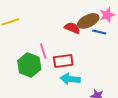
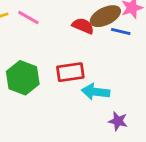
pink line: (43, 51) -> (28, 18), moved, turned -42
cyan arrow: (70, 79) -> (96, 92), moved

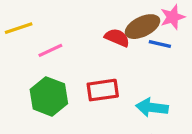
pink line: (28, 18) -> (50, 50), moved, turned -55
cyan arrow: (96, 92) -> (152, 108), moved

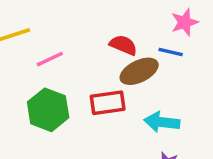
brown ellipse: (142, 27) -> (139, 71), moved

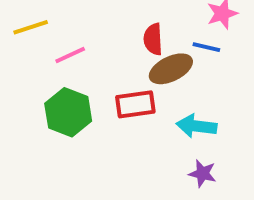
red semicircle: (123, 45) -> (153, 39), turned -116

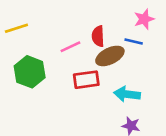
pink line: (70, 55) -> (70, 47), moved
green hexagon: (68, 112) -> (30, 72), moved

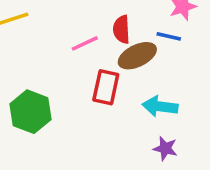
green hexagon: (30, 72) -> (30, 112), moved
red rectangle: (86, 80) -> (106, 87), turned -70

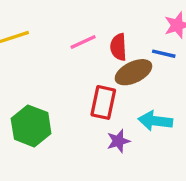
pink line: (85, 43) -> (83, 42), moved
purple star: (165, 148) -> (118, 141), moved, turned -30

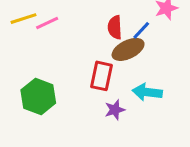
pink line: (83, 42) -> (47, 23), moved
blue line: (164, 54) -> (141, 30), moved, turned -60

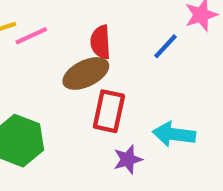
red semicircle: (115, 27) -> (101, 42), moved
brown ellipse: (128, 49) -> (86, 73), moved

